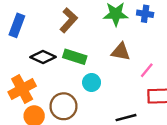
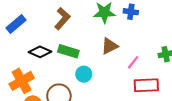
blue rectangle: (17, 25) -> (16, 24), turned 30
brown triangle: (121, 52) -> (109, 46), turned -36

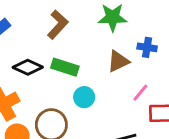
blue cross: (131, 12) -> (147, 47), moved
pink line: (133, 62) -> (140, 93), moved

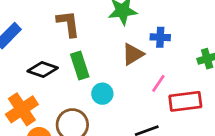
brown L-shape: (58, 25) -> (68, 24), turned -44
green rectangle: (65, 67) -> (80, 65), turned 60

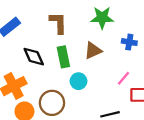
brown triangle: (133, 54) -> (93, 51), moved
black diamond: (43, 70) -> (34, 57), turned 40

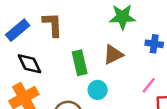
brown L-shape: (58, 23) -> (53, 25), moved
black diamond: (34, 57) -> (30, 64), moved

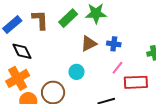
blue cross: (154, 44) -> (114, 44), moved
green rectangle: (80, 63) -> (68, 18), moved, turned 60

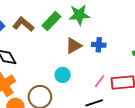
brown L-shape: (40, 20) -> (23, 24), turned -45
pink line: (117, 68) -> (100, 81), moved

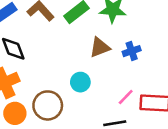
blue cross: (99, 45) -> (132, 51), turned -32

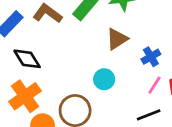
blue cross: (132, 51) -> (151, 57), moved

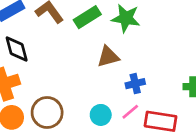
cyan circle: (104, 79) -> (101, 115), moved

